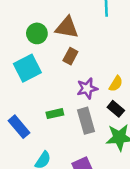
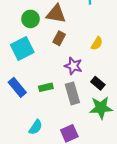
yellow semicircle: (116, 84) -> (97, 43), moved
purple star: (87, 88) -> (73, 66), turned 30
blue rectangle: (19, 127) -> (17, 87), moved

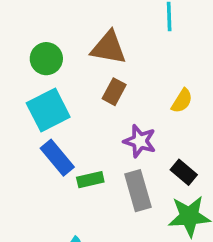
green circle: (31, 19) -> (46, 59), moved
blue rectangle: (17, 87) -> (57, 158), moved

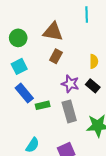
yellow semicircle: (182, 101) -> (94, 61), turned -32
cyan square: (48, 110) -> (19, 66), size x0.7
black rectangle: (184, 172) -> (93, 86), moved

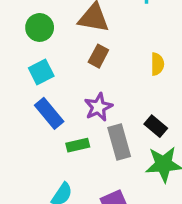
purple star: (70, 84) -> (98, 107), moved, turned 30
black rectangle: (93, 86) -> (156, 126), moved
green rectangle: (43, 105) -> (78, 145), moved

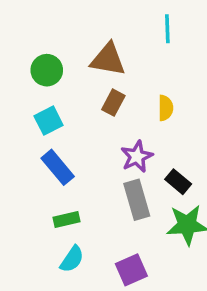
yellow semicircle: (157, 64) -> (166, 108), moved
purple star: (98, 107) -> (137, 157), moved
green rectangle: (78, 145) -> (67, 220), moved

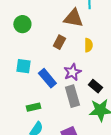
brown triangle: (108, 59) -> (73, 18), moved
cyan square: (49, 121) -> (23, 66), moved, turned 35
blue rectangle: (58, 167) -> (47, 78), moved

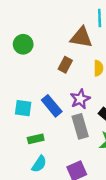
cyan square: (23, 66) -> (23, 108), moved

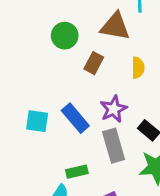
green circle: (23, 44) -> (65, 36), moved
green rectangle: (36, 139) -> (77, 172), moved

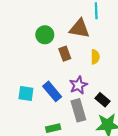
brown rectangle: (94, 63) -> (65, 54), turned -48

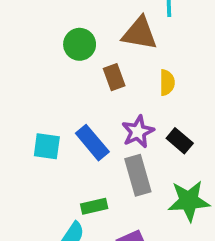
black rectangle: (102, 100) -> (180, 141), moved

